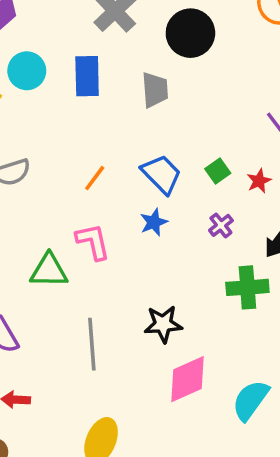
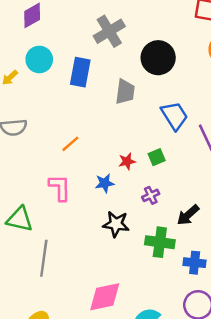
blue trapezoid: (162, 174) -> (174, 116), moved
red star: (259, 181) -> (127, 161), moved
green triangle: (49, 271) -> (20, 219), moved
black star: (163, 324) -> (116, 224), moved

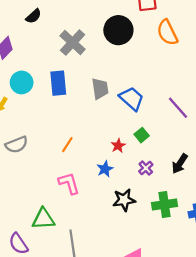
black circle: (158, 58) -> (118, 30), moved
blue trapezoid: (174, 116) -> (132, 99), moved
black arrow: (188, 215) -> (180, 164), moved

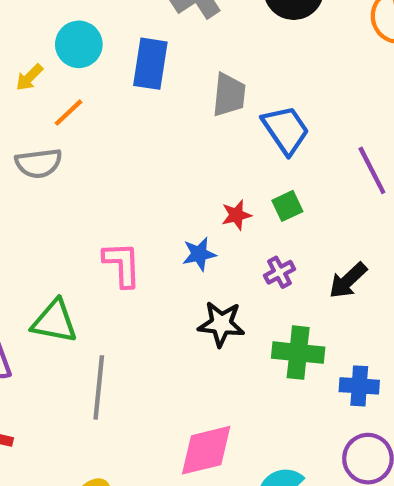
orange line: (67, 145) -> (69, 113), moved

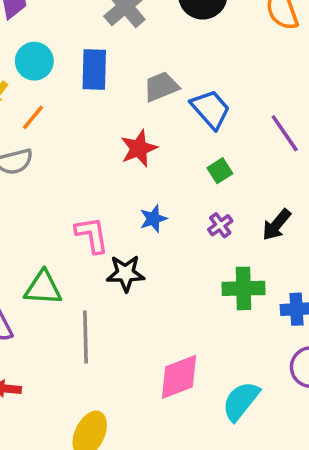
gray trapezoid: (229, 95) -> (161, 87), turned -111
red star: (236, 215) -> (139, 148), moved, size x1.5
black star: (221, 324) -> (126, 273), moved

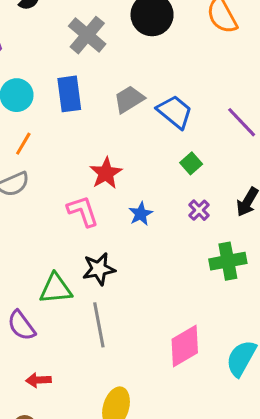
red star: (139, 148) -> (106, 173), moved
pink L-shape: (92, 235) -> (83, 211), moved
black star: (126, 273) -> (99, 269), moved

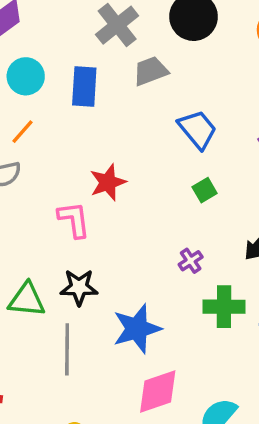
gray trapezoid: (129, 99) -> (151, 71), moved
purple cross: (199, 210) -> (191, 261), moved
blue star: (141, 214) -> (137, 329), moved, size x1.8

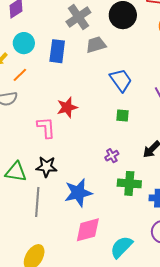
green square: (205, 190) -> (123, 116), turned 32

